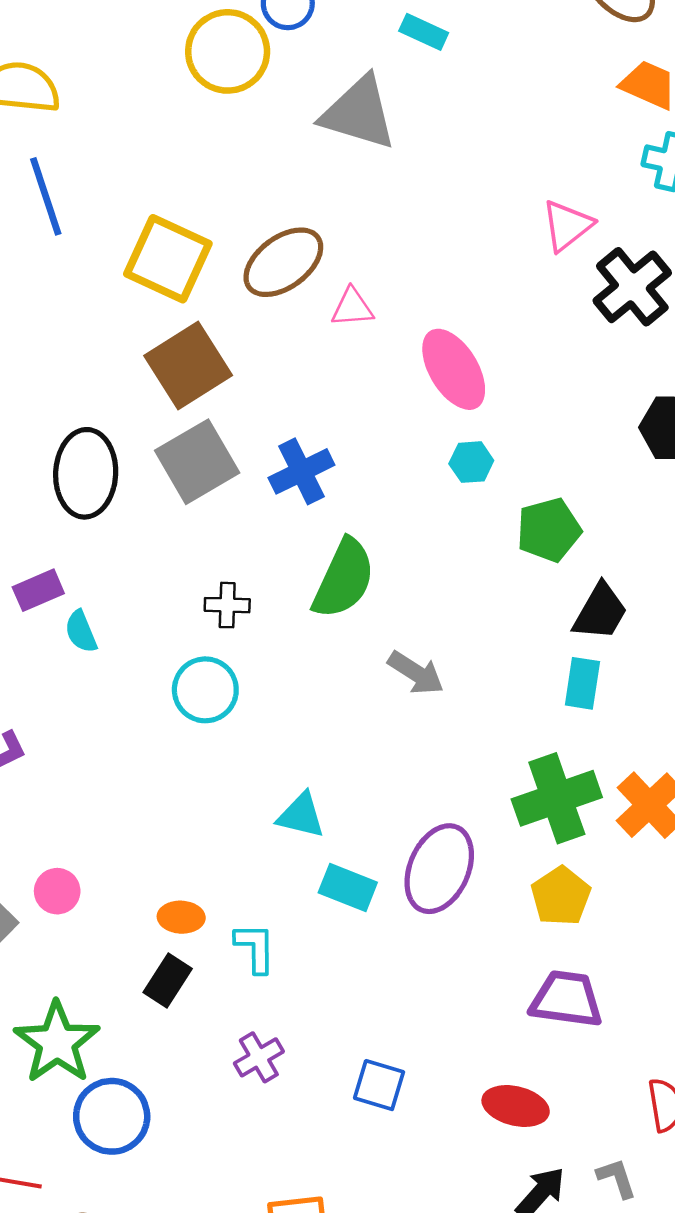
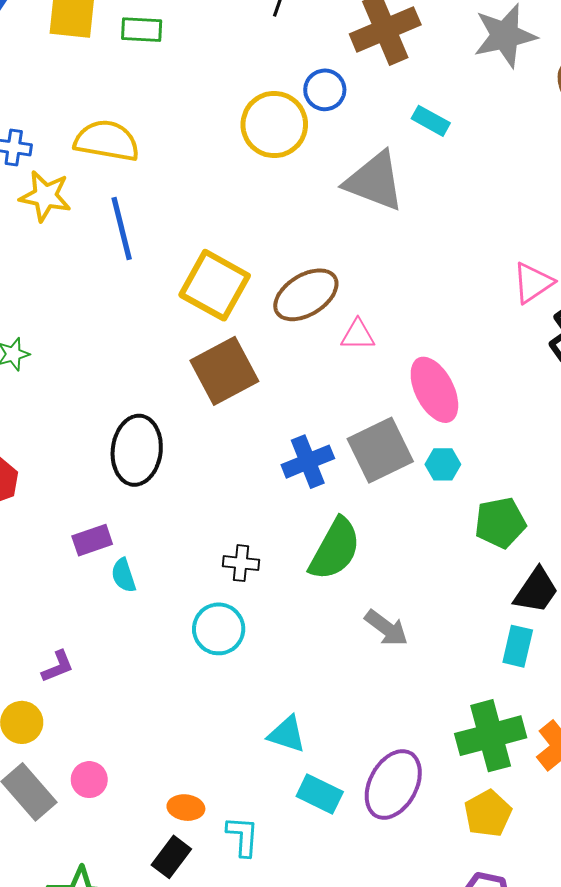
gray square: (197, 462) -> (380, 450), moved

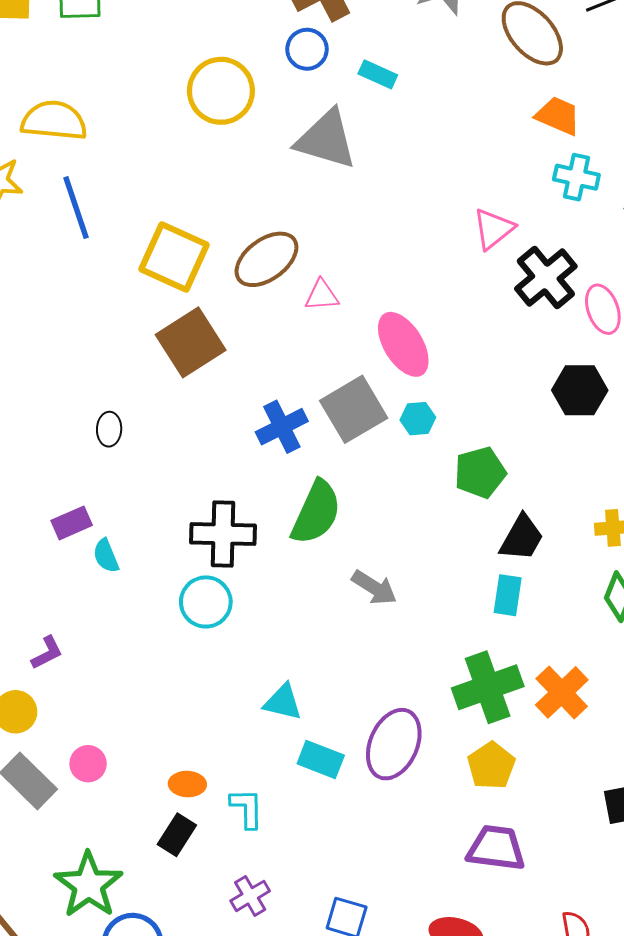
blue circle: (325, 90) -> (307, 49), moved
black ellipse: (137, 450) -> (109, 429), size x0.5
black cross: (241, 563) -> (223, 534), size x1.8

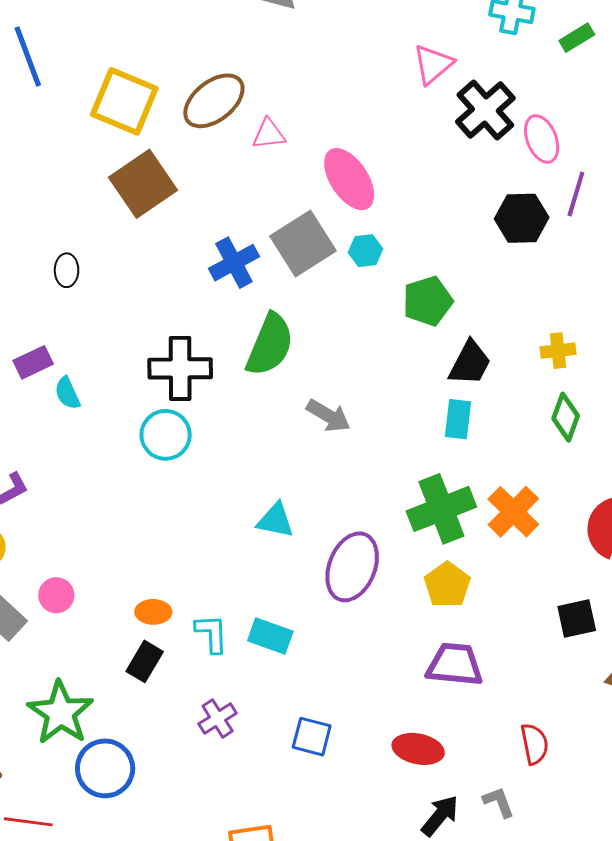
cyan triangle: (283, 702) -> (276, 520), moved
cyan rectangle: (321, 760) -> (270, 636), moved

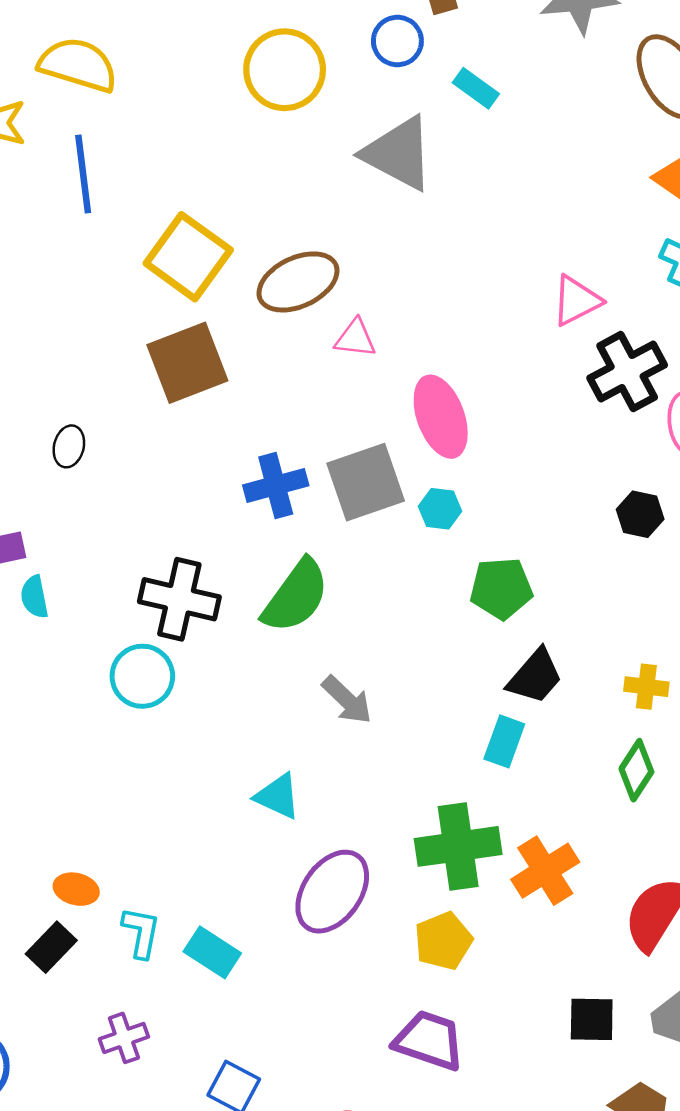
black hexagon: (522, 218) -> (640, 514), size x0.7
cyan triangle: (276, 520) -> (278, 796), moved

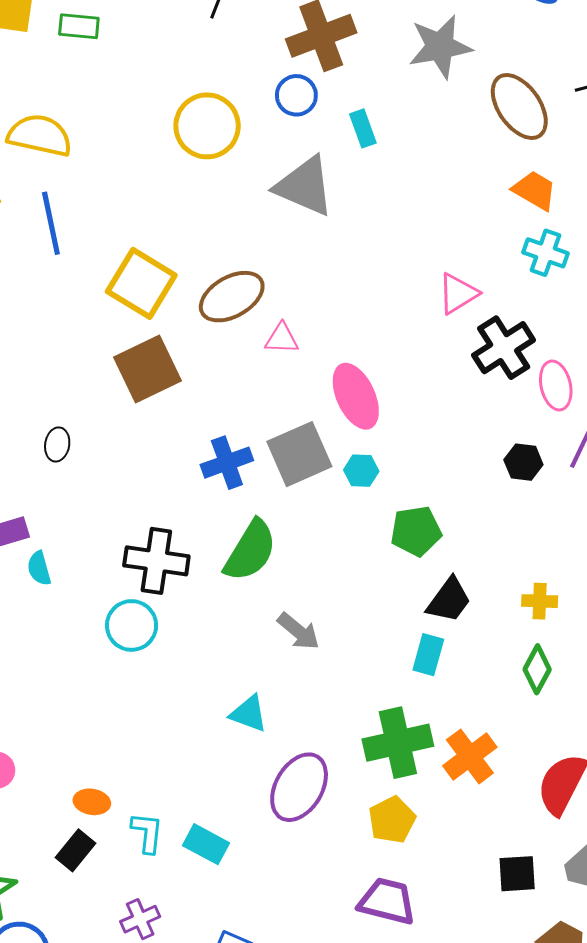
cyan rectangle: (476, 88) -> (363, 128), turned 39

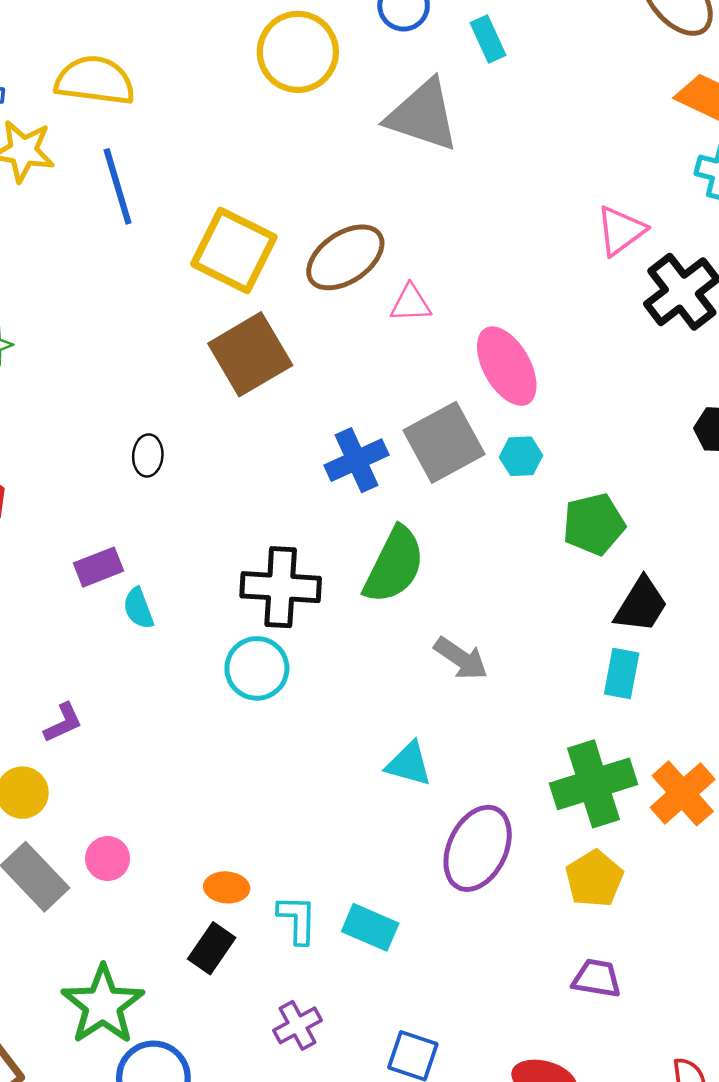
purple trapezoid: (387, 901) -> (597, 978), size x0.7

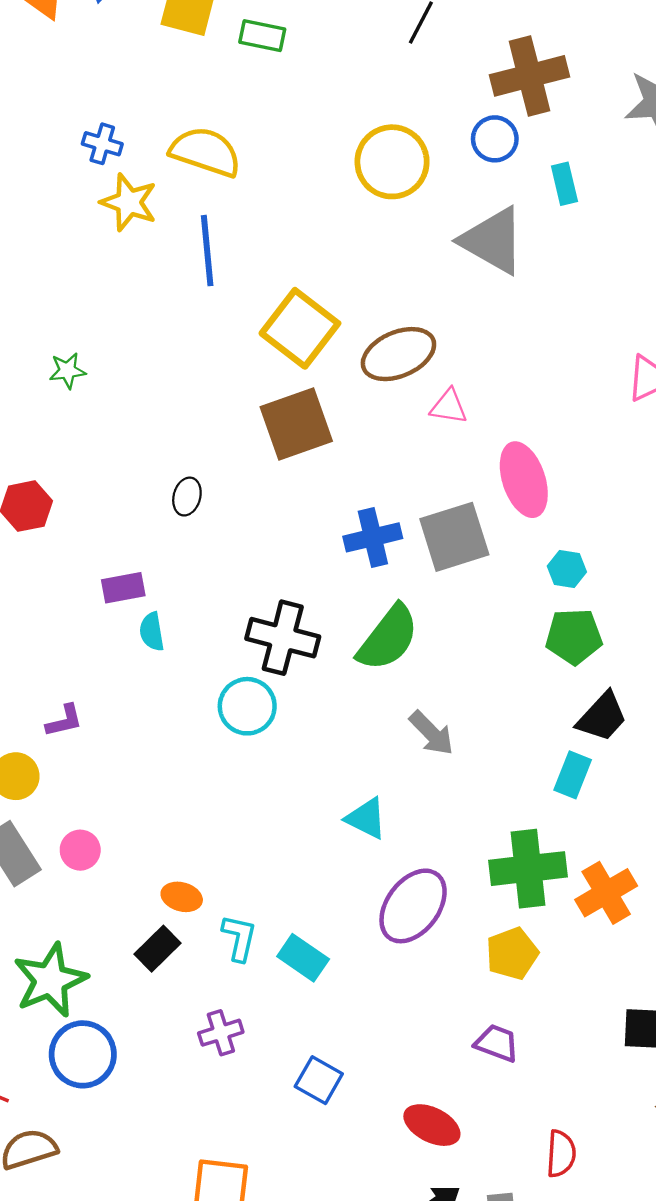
cyan hexagon: (521, 456) -> (567, 569), moved

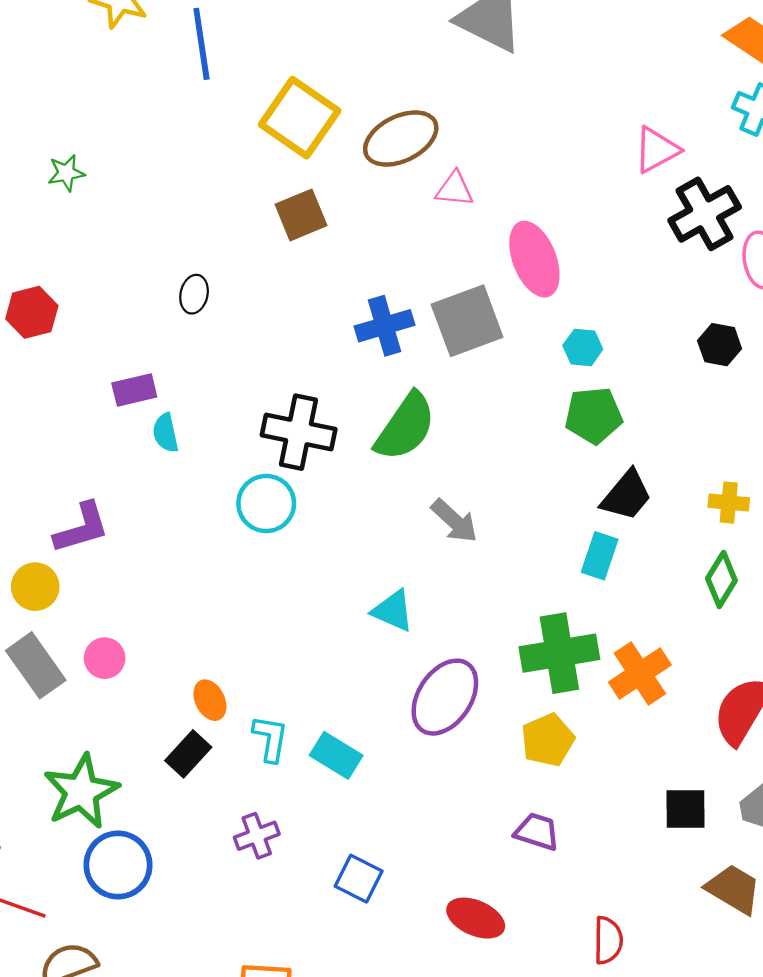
brown square: (296, 424) -> (301, 215), size x0.7
purple L-shape: (64, 721) -> (82, 528), size x1.5
orange ellipse: (182, 897) -> (210, 700), turned 51

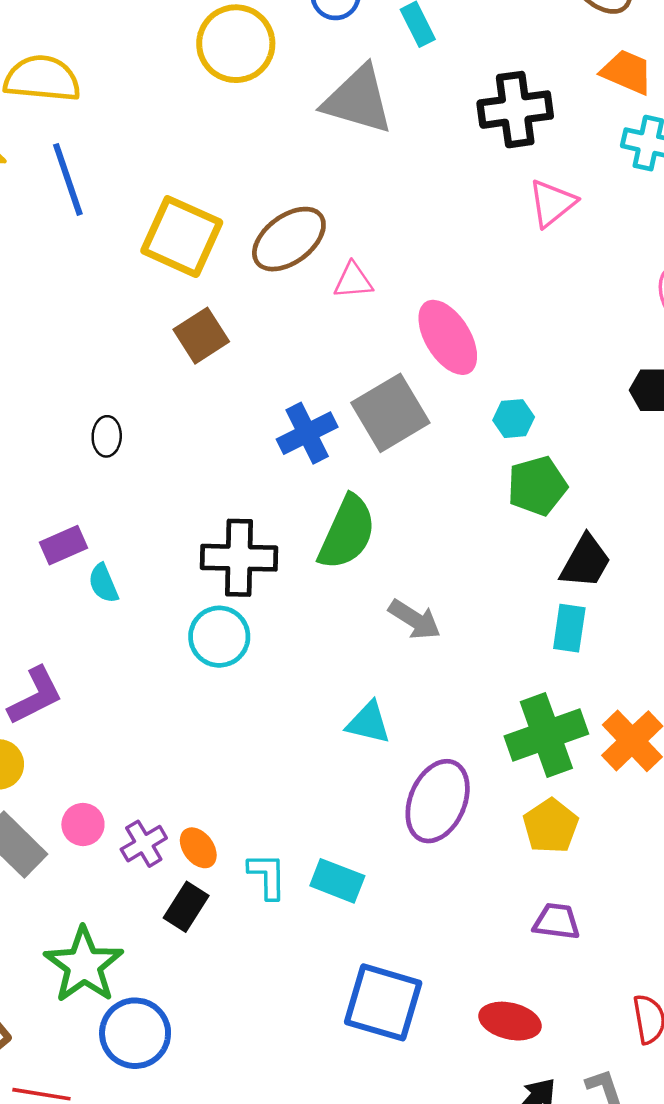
black cross: (705, 214) -> (515, 110), moved, turned 32
purple cross: (257, 836) -> (144, 844), moved
blue square: (359, 879) -> (383, 1002), size x1.6

